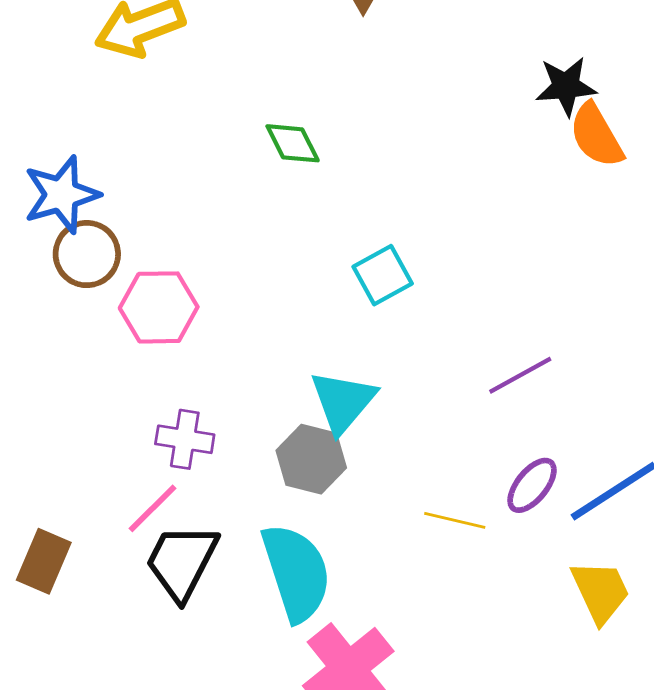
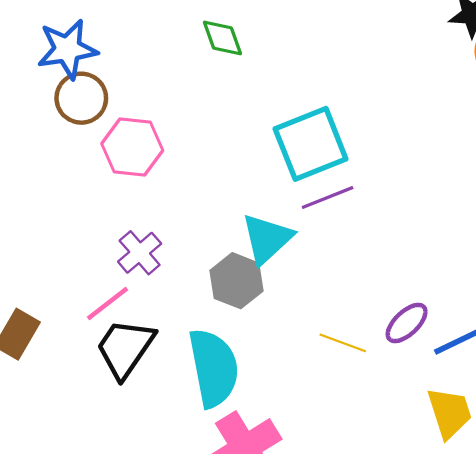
green diamond: (293, 143) -> (223, 38), moved
cyan square: (383, 275) -> (311, 144), size x1.6
purple line: (520, 375) -> (328, 197), moved
purple cross: (185, 439) -> (140, 253), turned 33

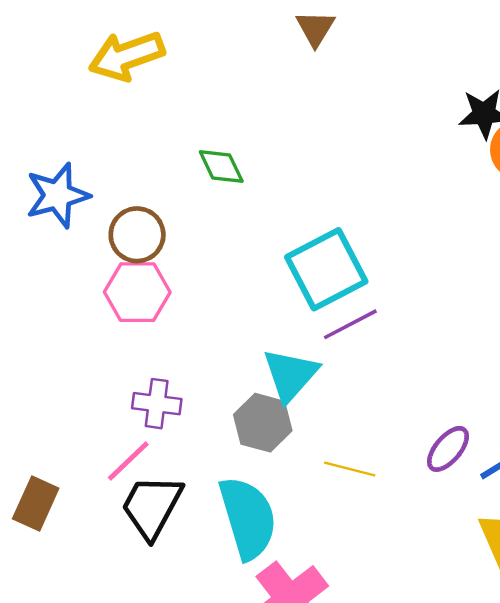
brown circle: (81, 98) -> (137, 235), moved
purple cross: (140, 253) -> (157, 404), turned -36
yellow line: (343, 343) -> (350, 469), moved

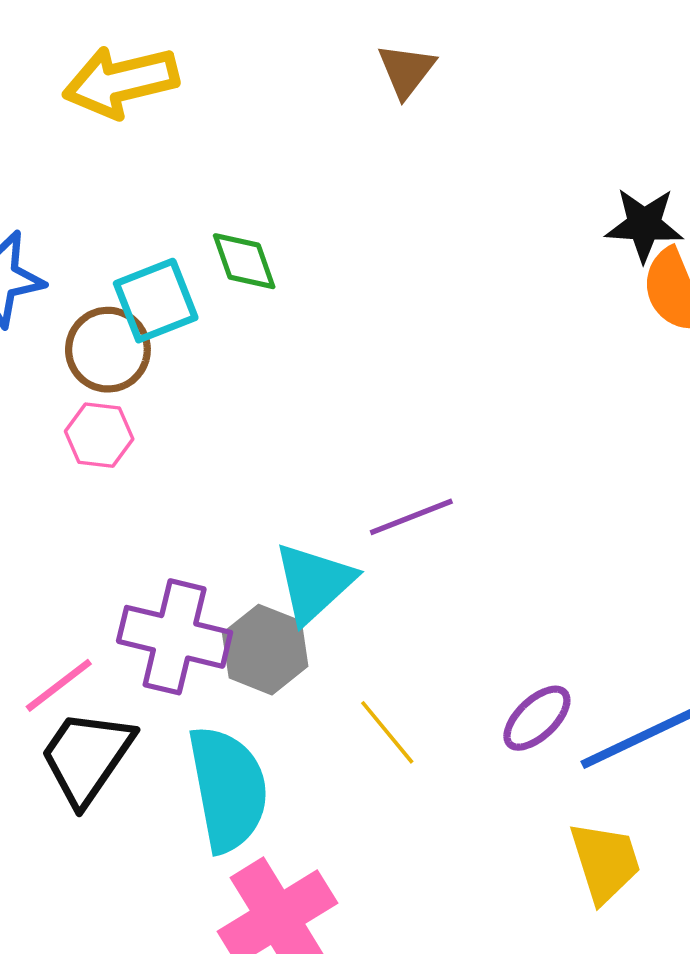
cyan square: (326, 269) -> (156, 301), moved, size x0.7
pink hexagon: (137, 292) -> (99, 435), size x0.7
purple cross: (157, 404) -> (175, 637), moved, size x1.5
yellow line: (350, 469) -> (387, 732), turned 30

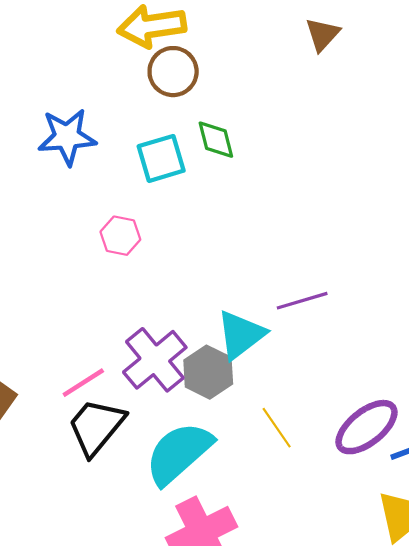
brown circle: (108, 350) -> (173, 72), moved
purple cross: (175, 637) -> (155, 360), turned 32
purple ellipse: (537, 718) -> (367, 427), size x1.5
cyan semicircle: (228, 789) -> (179, 453), turned -126

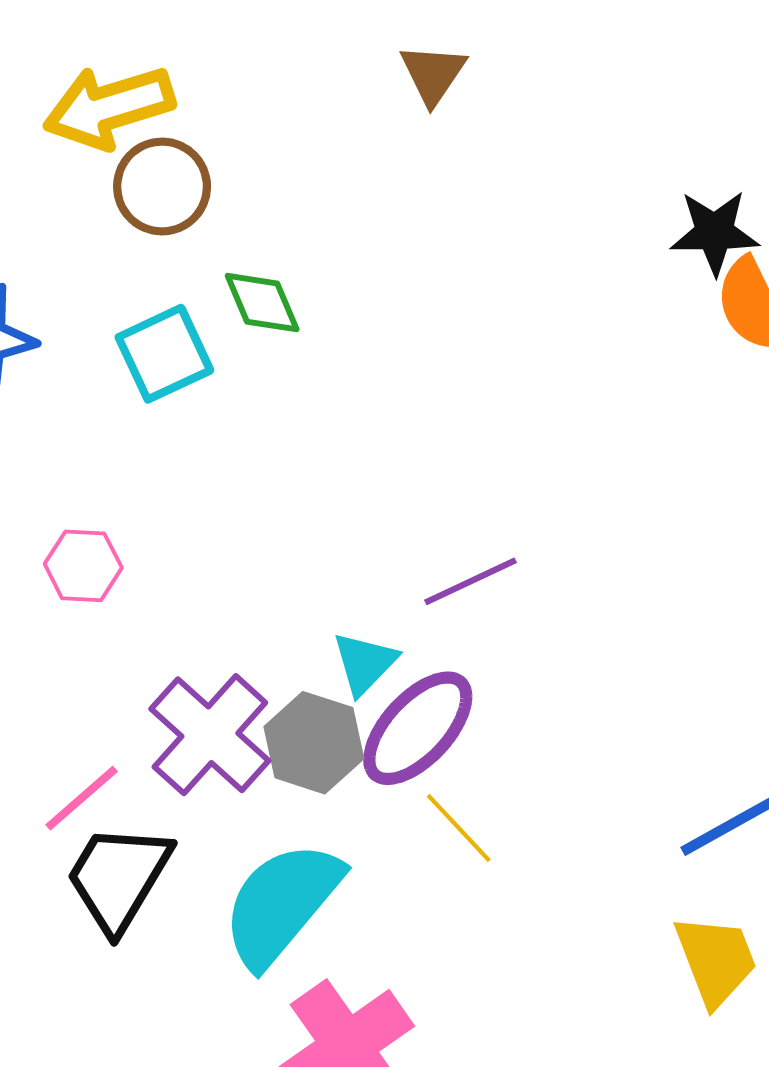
pink hexagon: (120, 236) -> (83, 566), moved
cyan triangle: (241, 335) -> (365, 663), size x0.7
purple ellipse: (367, 427) -> (418, 728), moved

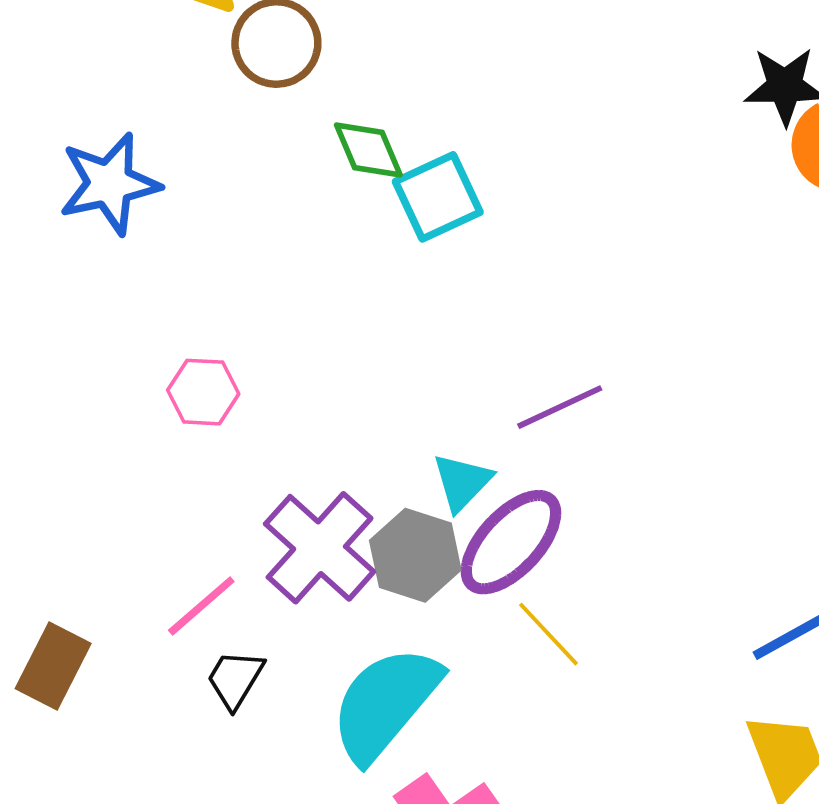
cyan square: (164, 354) -> (438, 197), moved
black trapezoid: (118, 878) -> (235, 679), size x0.6

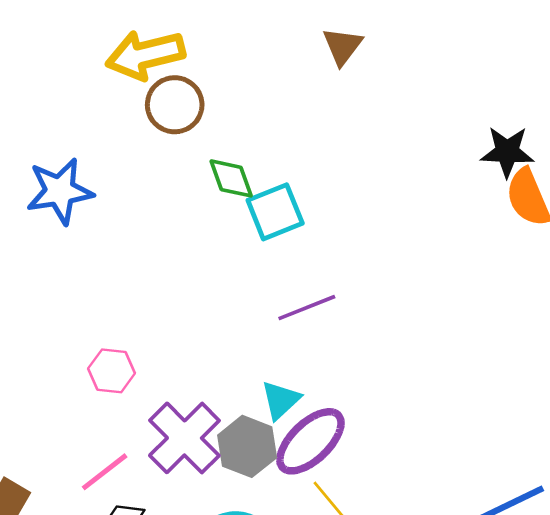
pink hexagon: (203, 392) -> (112, 371), moved
purple line: (560, 407) -> (307, 308), moved

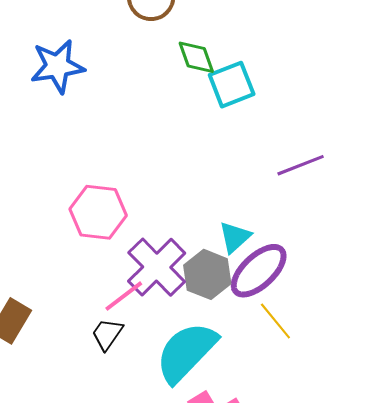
purple line: (307, 308) -> (301, 165), moved
pink hexagon: (112, 371) -> (98, 212), size x1.5
pink line: (105, 472) -> (124, 296), moved

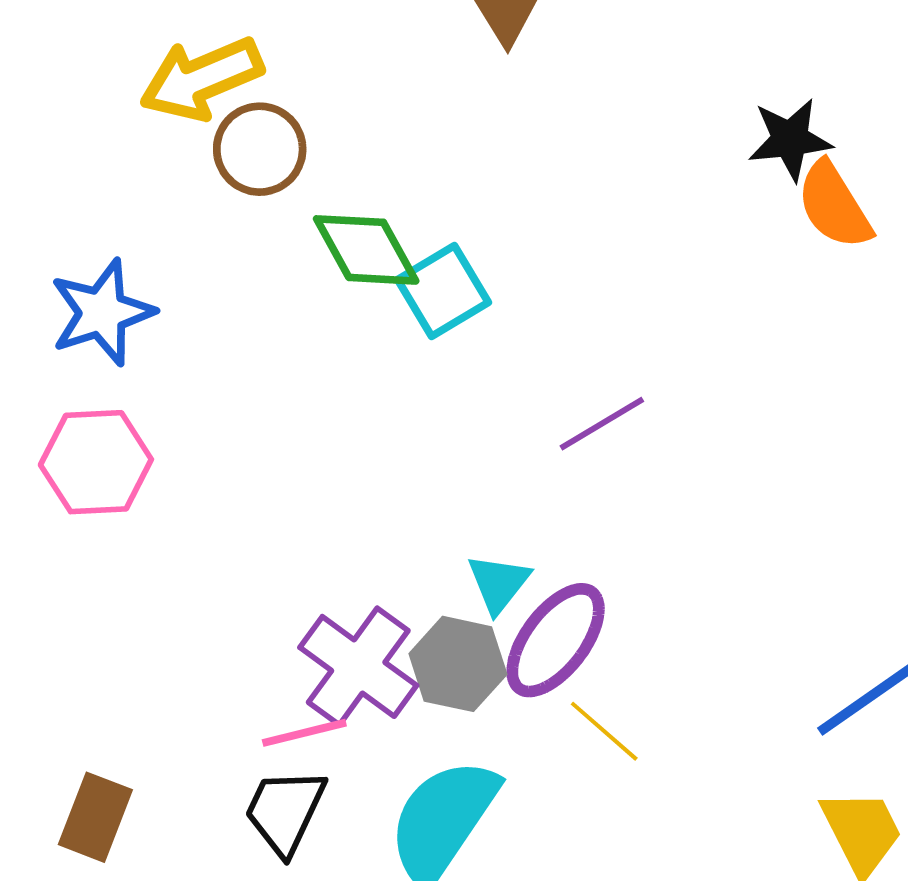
green diamond: (196, 57) -> (366, 250), size x1.4
pink hexagon: (98, 212) -> (96, 462), moved
pink line: (124, 296) -> (304, 733), turned 33
black trapezoid: (107, 334) -> (285, 811), size x1.4

